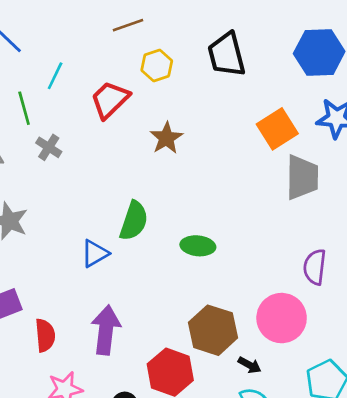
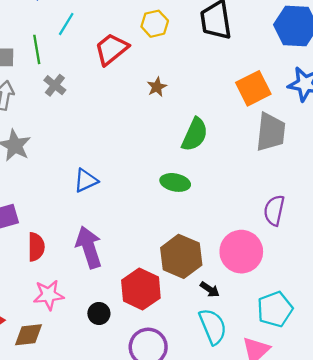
brown star: (166, 138) -> (157, 87), size x0.7
green semicircle: (134, 221) -> (195, 135), moved
purple arrow: (106, 330) -> (89, 247), turned -30

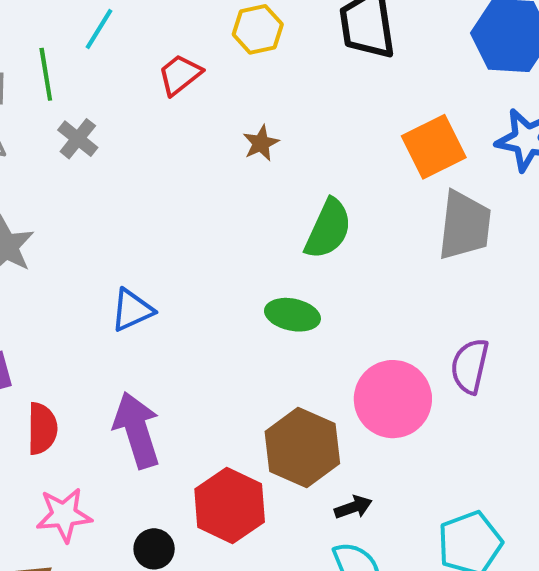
red trapezoid: (111, 49) -> (180, 75), size x0.7
pink circle: (241, 252) -> (393, 399), moved
black arrow: (210, 289) -> (353, 507), turned -54

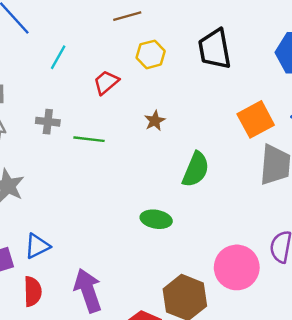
green line: (46, 74) -> (89, 139), moved, turned -72
gray cross: (78, 139) -> (48, 122), turned -30
blue triangle: (132, 310) -> (37, 246), moved
green ellipse: (292, 315) -> (156, 219), moved

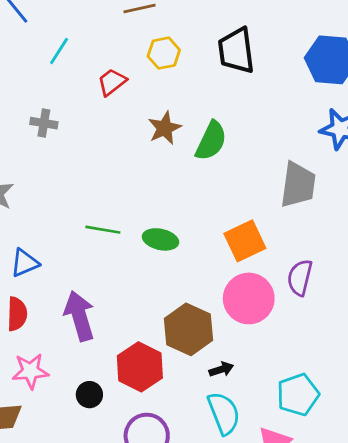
orange square: (256, 119) -> (245, 241), moved
brown star: (155, 121) -> (165, 128), size x1.4
green line: (89, 139) -> (103, 230), moved
green semicircle: (196, 169) -> (211, 141), moved

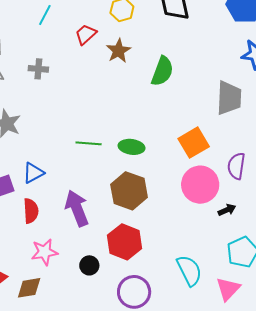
brown star: (165, 128) -> (119, 51), moved
brown hexagon: (188, 329) -> (129, 191), moved
black arrow: (221, 369) -> (227, 210), moved

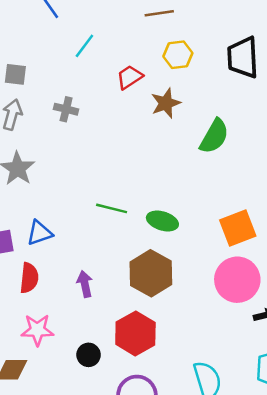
purple arrow: (77, 208) -> (85, 284), size x0.6

